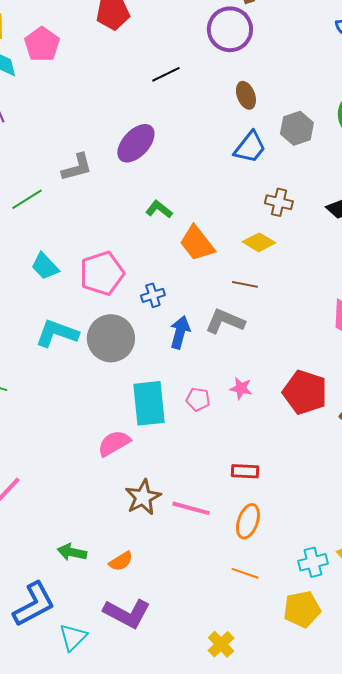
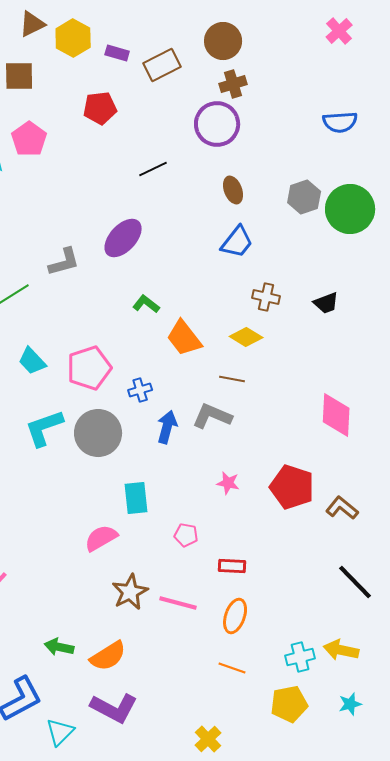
gray hexagon: (297, 128) -> (304, 197), moved
cyan L-shape: (57, 333) -> (44, 428), turned -39
pink pentagon: (198, 399) -> (186, 535), moved
cyan rectangle: (149, 403) -> (136, 498), size x0.7
orange semicircle: (121, 561) -> (108, 656), size x1.5

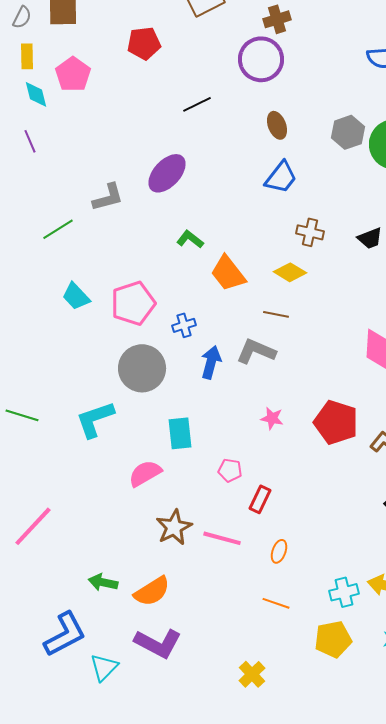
cyan L-shape: (44, 428) -> (95, 419), moved
red rectangle: (232, 566) -> (260, 499), moved, turned -68
orange ellipse: (235, 616) -> (279, 551), size x0.7

